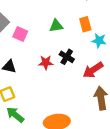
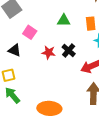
pink square: (20, 34) -> (30, 32), moved

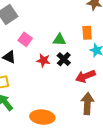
green triangle: (64, 20) -> (59, 40), moved

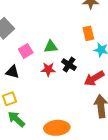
pink square: (25, 39) -> (26, 51), turned 32
green triangle: (59, 40) -> (51, 47), moved

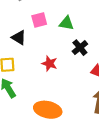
red star: (48, 69) -> (49, 63), moved

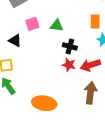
black cross: (80, 48) -> (70, 46), turned -32
red star: (49, 63) -> (69, 65), moved

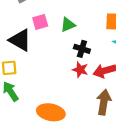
green triangle: (57, 26) -> (68, 25), turned -32
black triangle: (15, 41) -> (20, 40), size x1.5

